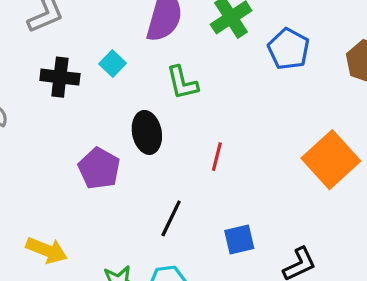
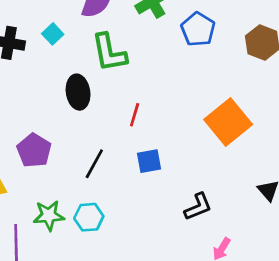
green L-shape: (182, 83) -> (109, 53), size x1.4
purple pentagon: (99, 168) -> (34, 150), moved
blue square: (239, 239) -> (149, 161), moved

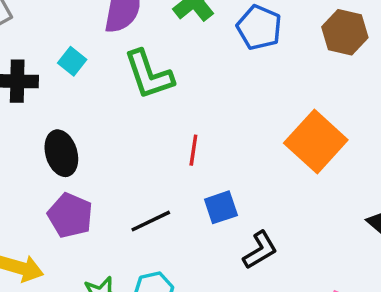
black ellipse: (78, 92) -> (61, 153), moved
black line: (94, 164) -> (151, 221), turned 44
black L-shape: (198, 207) -> (260, 250), moved

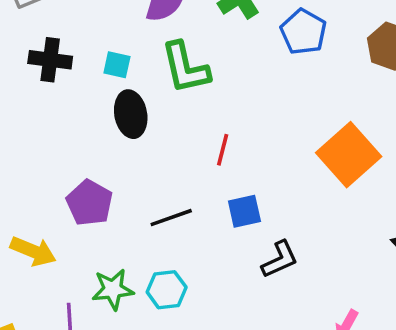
cyan square: (72, 61) -> (117, 65), moved, turned -32
black ellipse: (61, 153) -> (131, 114), moved

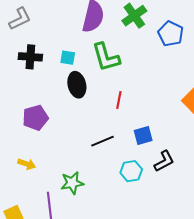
red line: (223, 150) -> (119, 100), moved
purple pentagon: (89, 203) -> (35, 118), moved, turned 30
yellow arrow: (33, 251) -> (27, 164), size x0.7
cyan hexagon: (167, 290) -> (131, 171), moved

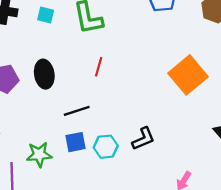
black ellipse: (77, 85) -> (44, 74), moved
blue square: (143, 135) -> (75, 142), moved

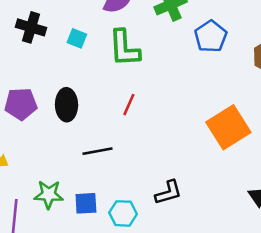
blue square: (75, 142) -> (86, 203), moved
cyan hexagon: (106, 147) -> (123, 213), moved

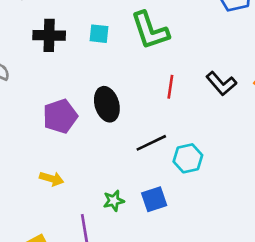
black L-shape: (168, 192) -> (221, 84), moved, turned 80
green star: (49, 195) -> (114, 201), size x0.7
cyan hexagon: (123, 213) -> (188, 158), moved

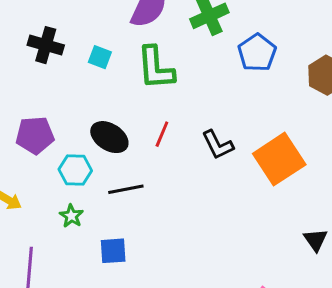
black ellipse: (107, 104) -> (109, 137), moved, turned -56
cyan hexagon: (188, 158) -> (75, 170), moved
green star: (114, 201) -> (71, 216), moved, turned 30

